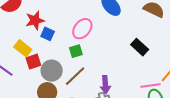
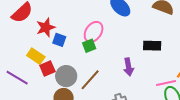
black rectangle: (140, 47) -> (152, 46), turned -36
green square: (76, 51) -> (89, 46), moved
purple arrow: (105, 85) -> (128, 67), moved

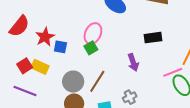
red square: (47, 69) -> (25, 66), moved

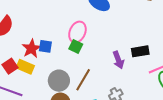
red star: (45, 37) -> (31, 49), moved
black rectangle: (153, 38) -> (140, 51), moved
green square: (91, 48) -> (76, 46), turned -32

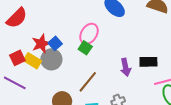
blue square: (45, 46) -> (55, 43), turned 32
gray circle: (59, 81) -> (51, 59), moved

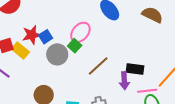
gray circle: (51, 59) -> (57, 54), moved
purple arrow: (126, 67) -> (124, 81), moved
brown line: (88, 82) -> (98, 66), moved

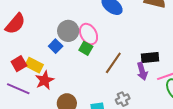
pink ellipse: (80, 32) -> (89, 34), turned -55
red star: (32, 35) -> (45, 80), moved
gray circle: (57, 54) -> (68, 31), moved

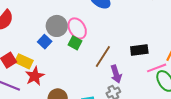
purple arrow: (142, 71) -> (116, 74), moved

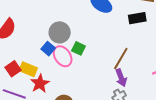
pink ellipse: (77, 28) -> (63, 56), moved
black rectangle: (139, 50) -> (137, 18), moved
brown line: (103, 57) -> (121, 58), moved

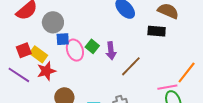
gray circle: (60, 32) -> (53, 22), moved
blue square: (48, 49) -> (63, 39), turned 32
purple arrow: (121, 78) -> (111, 51), moved

